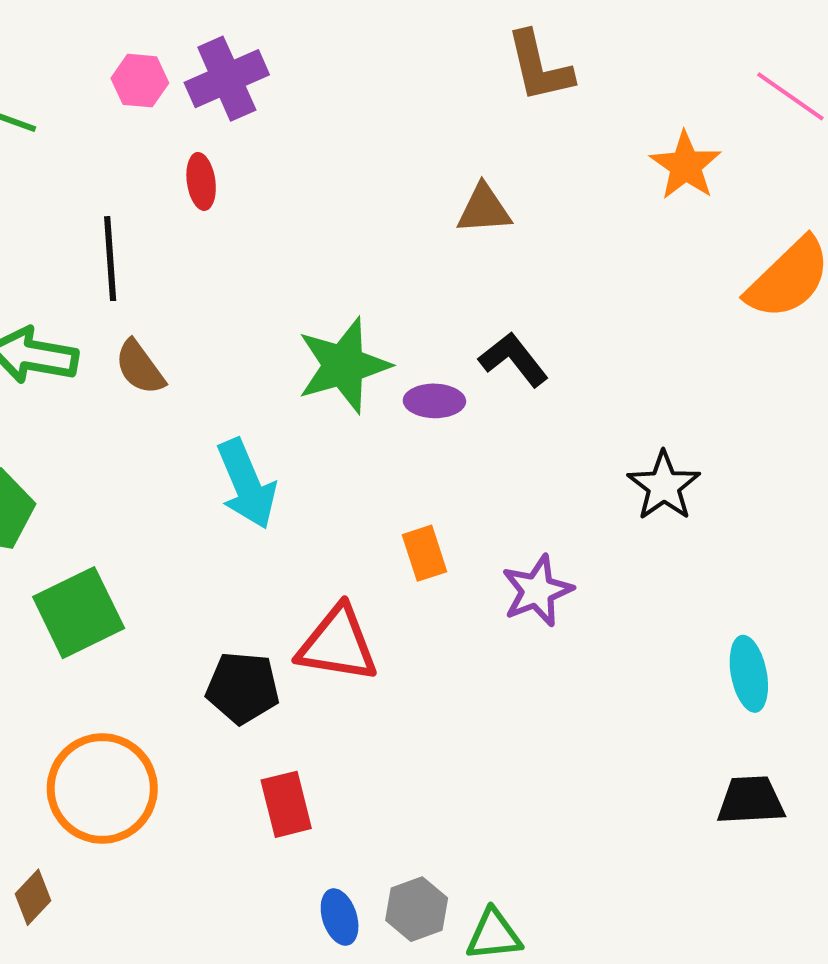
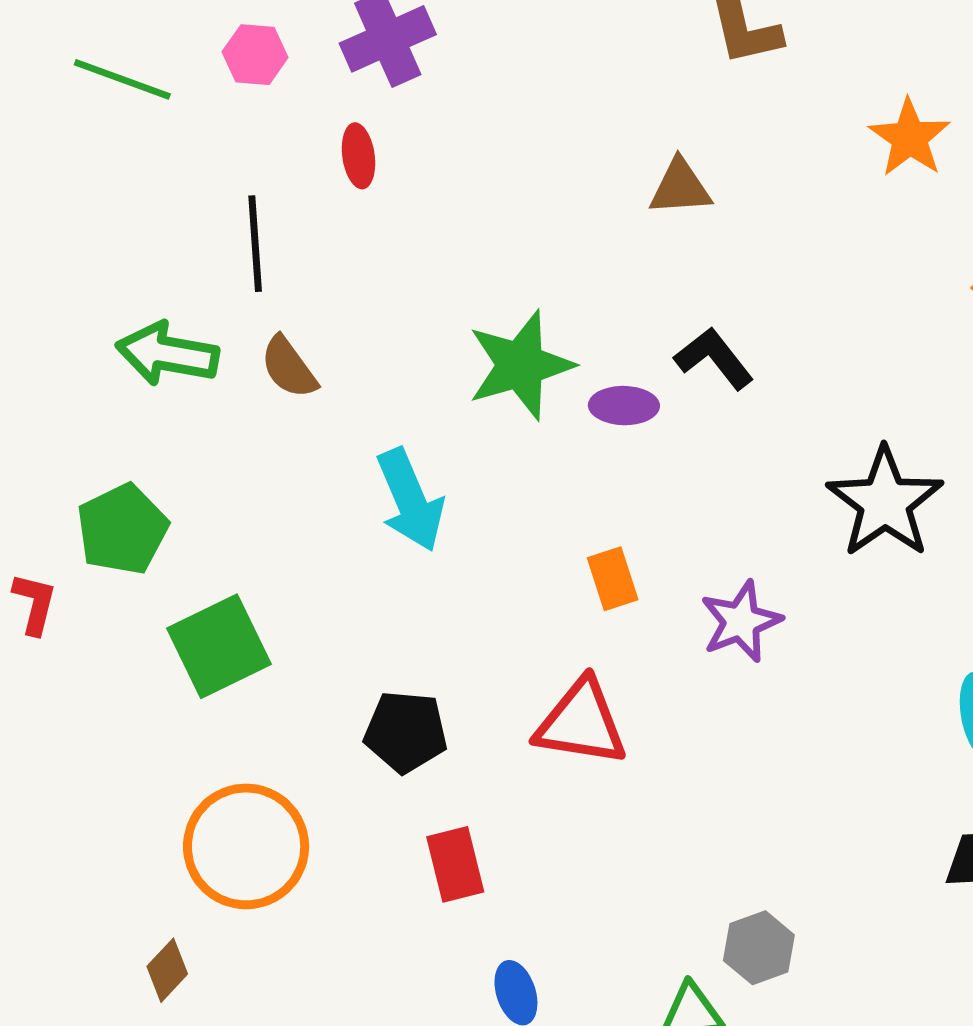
pink hexagon: (140, 81) -> (255, 55), moved
black star: (664, 486) -> (885, 502), size x1.4
red triangle: (338, 644) -> (581, 723), moved
gray hexagon: (417, 909) -> (759, 948), moved

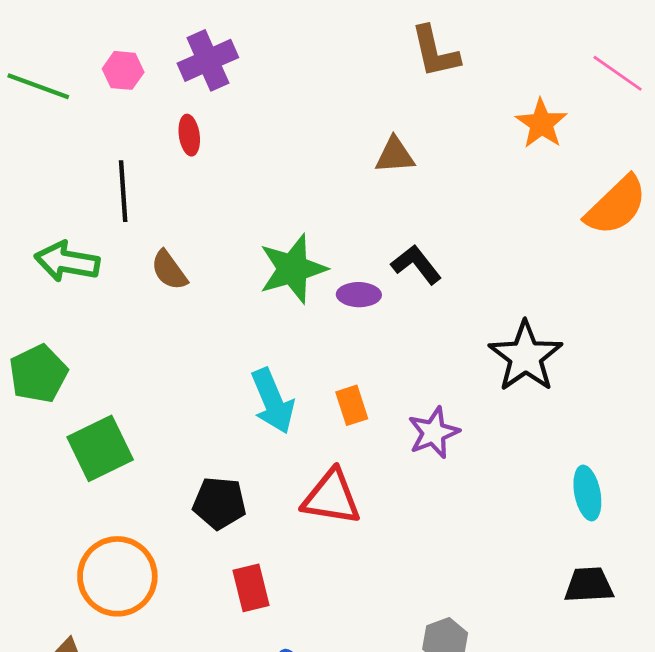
brown semicircle: (289, 367) -> (169, 270), moved
cyan arrow: (410, 500) -> (273, 401), moved

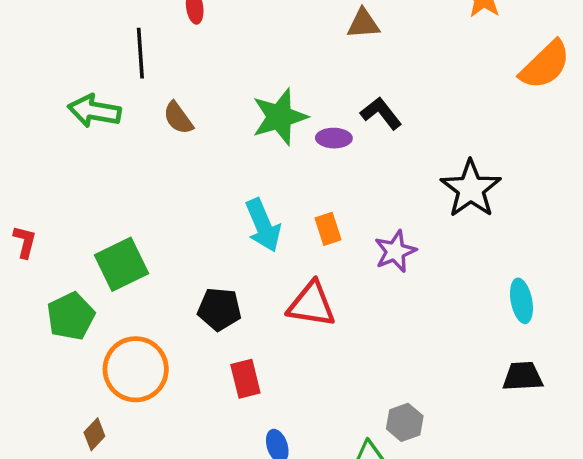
green pentagon: (38, 374) -> (71, 316), moved

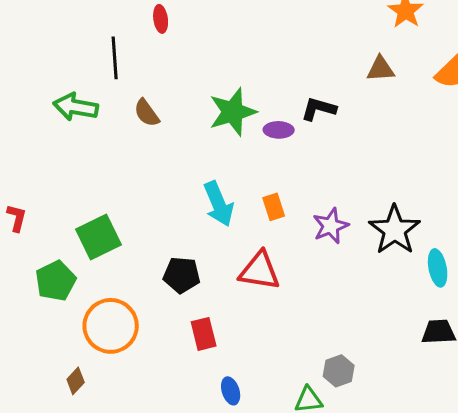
brown triangle: (363, 24) -> (381, 69), moved
black L-shape: (381, 113) -> (319, 109), turned -36
black star: (471, 189) -> (395, 230), moved

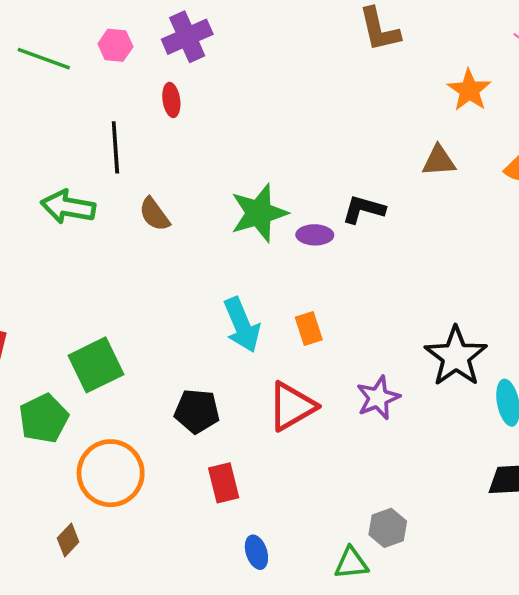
purple star: (331, 226) -> (378, 398), moved
red triangle: (260, 271) -> (292, 406), turned -39

